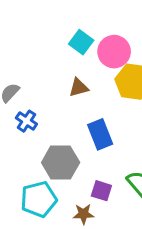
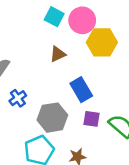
blue cross: (26, 121) -> (18, 98), moved, turned 30
purple square: (101, 191) -> (91, 119), moved

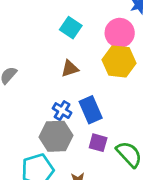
pink circle: (82, 20) -> (120, 33), moved
blue cross: (18, 98) -> (62, 111), moved, turned -30

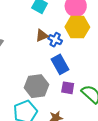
blue cross: (62, 111) -> (55, 40), moved

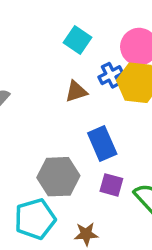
blue cross: (55, 40) -> (111, 75), moved, turned 32

